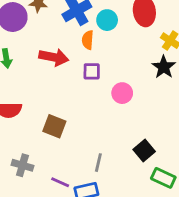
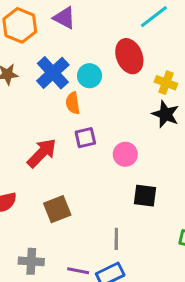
red arrow: (54, 57) -> (42, 153), moved, turned -44
brown square: (54, 126) -> (57, 209), turned -30
black square: (144, 150) -> (145, 196), moved, turned -30

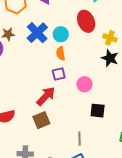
orange semicircle: (73, 103) -> (61, 53), moved
red arrow: (42, 153) -> (46, 96), moved

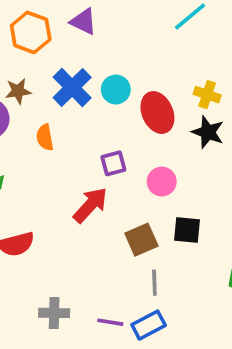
red ellipse: (86, 21) -> (157, 113), moved
orange semicircle: (61, 53) -> (45, 137), moved
brown square: (41, 120) -> (141, 240), moved

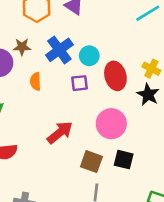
purple square: (113, 163) -> (79, 83), moved
pink circle: (162, 182) -> (111, 124), size x1.5
brown square: (141, 240) -> (91, 162), turned 35

